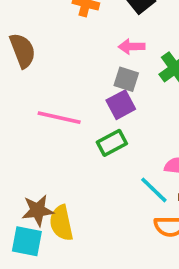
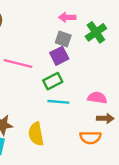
cyan line: (154, 190) -> (58, 102), moved, turned -40
yellow semicircle: (61, 223) -> (36, 134), moved

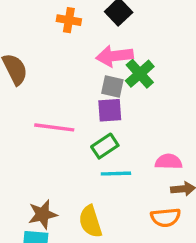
pink arrow: (67, 17) -> (114, 56), size x1.5
green cross: (96, 32) -> (140, 74), moved
purple square: (59, 56) -> (110, 110), turned 30

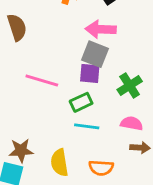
green cross: (140, 74) -> (130, 86), moved
gray square: (112, 86) -> (95, 54), size x1.4
orange semicircle: (166, 217) -> (101, 168), moved

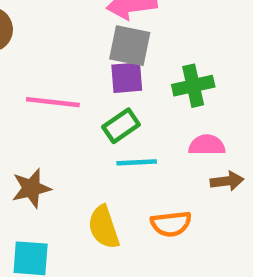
green cross: (130, 86) -> (193, 86), turned 30
brown star: (21, 151) -> (31, 188), moved

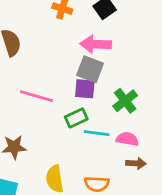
green cross: (193, 86) -> (125, 101), turned -35
cyan line: (137, 162) -> (97, 133), moved

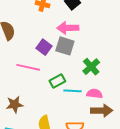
purple square: (85, 89) -> (44, 47), moved, turned 35
brown arrow: (136, 163) -> (102, 111), size x1.5

